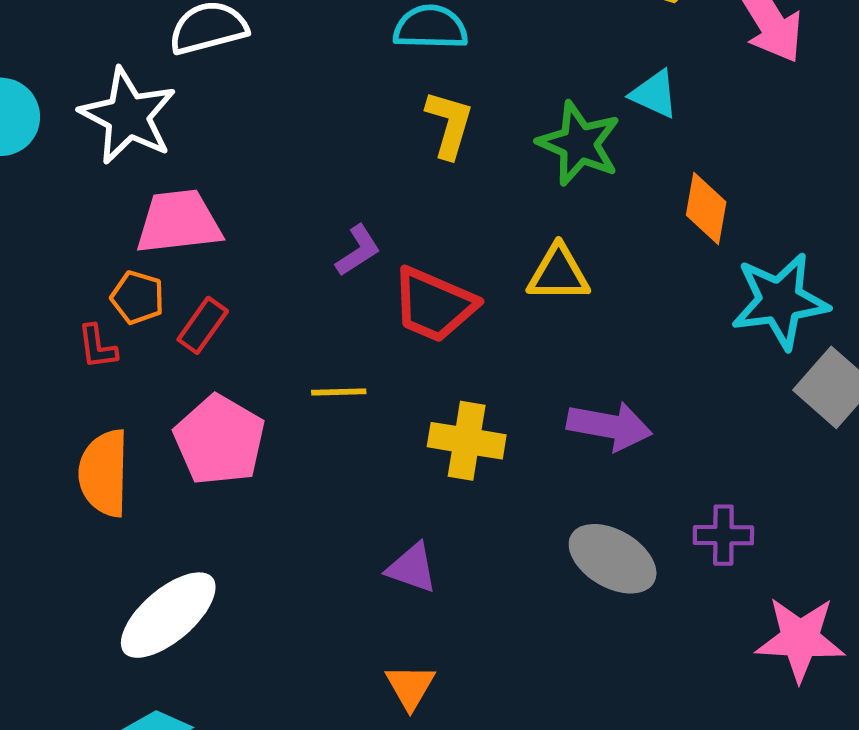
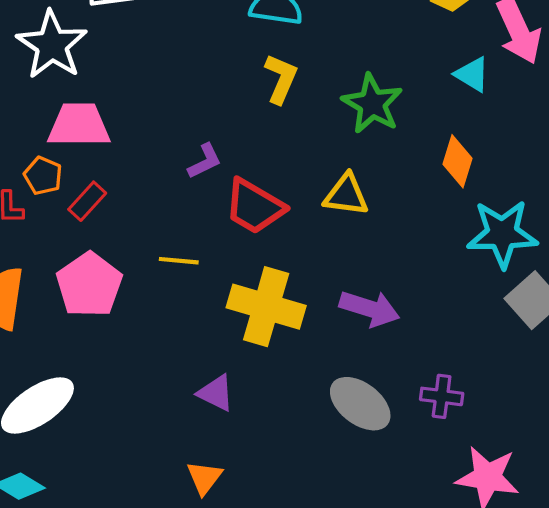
cyan triangle: (654, 94) -> (472, 74), moved
yellow cross: (467, 441) -> (266, 307), size x1.4

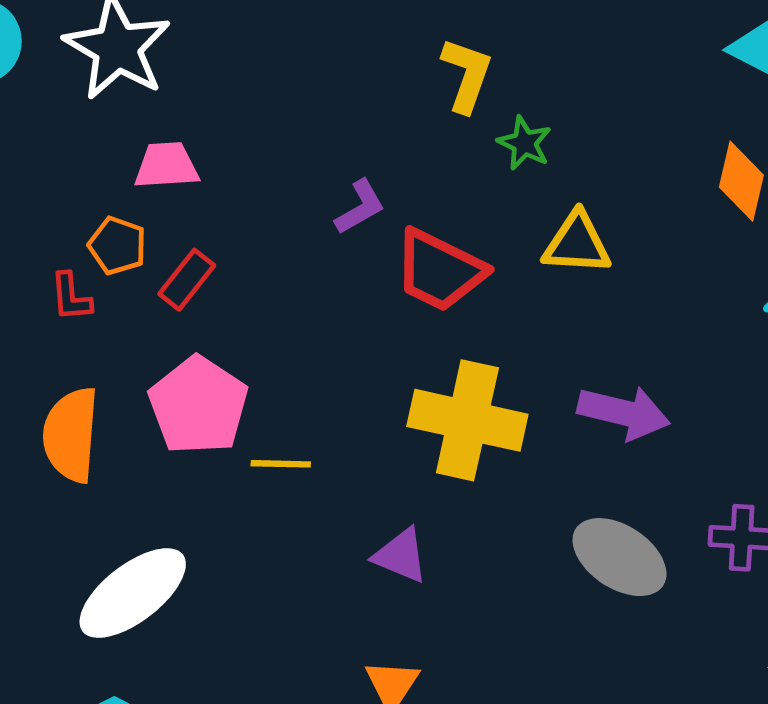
green star: (372, 104) -> (524, 143), moved, size x0.6
pink trapezoid: (79, 125) -> (166, 166), size x0.7
yellow line: (179, 261) -> (281, 464), moved

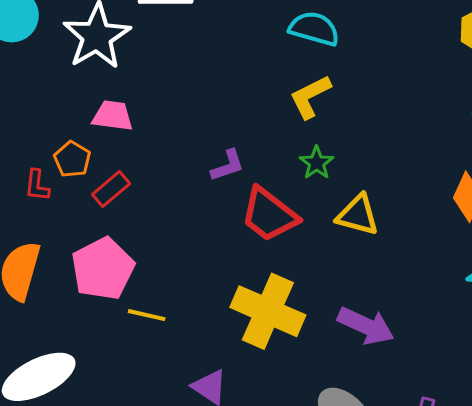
yellow L-shape: (467, 75) -> (310, 97), turned -147
green star: (524, 143) -> (317, 163), moved

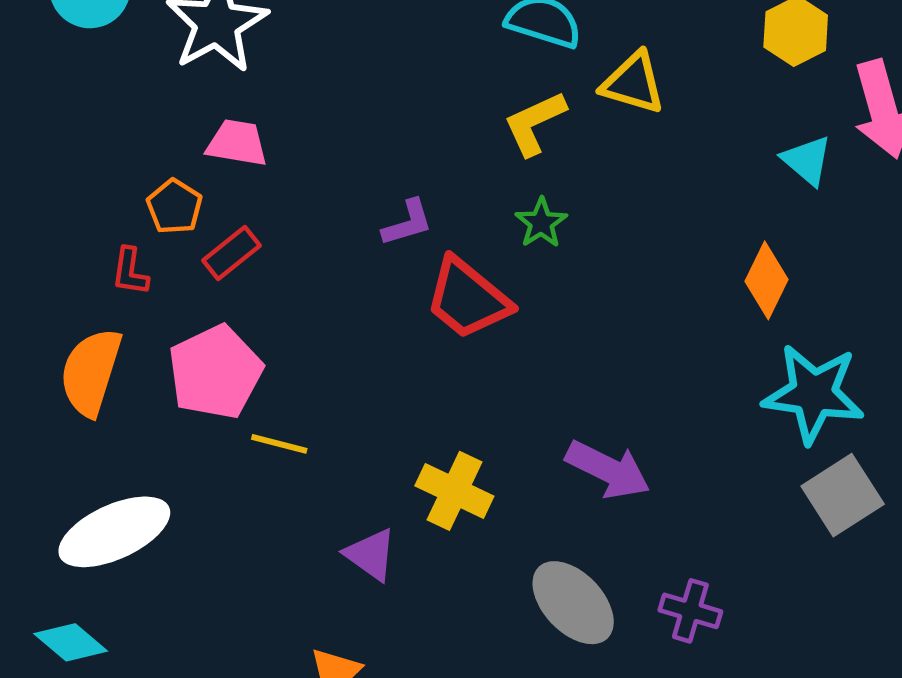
red L-shape: (37, 185) -> (130, 271), moved
yellow triangle: (358, 215) -> (633, 83), moved
yellow cross: (268, 311) -> (454, 491), moved, size x0.7

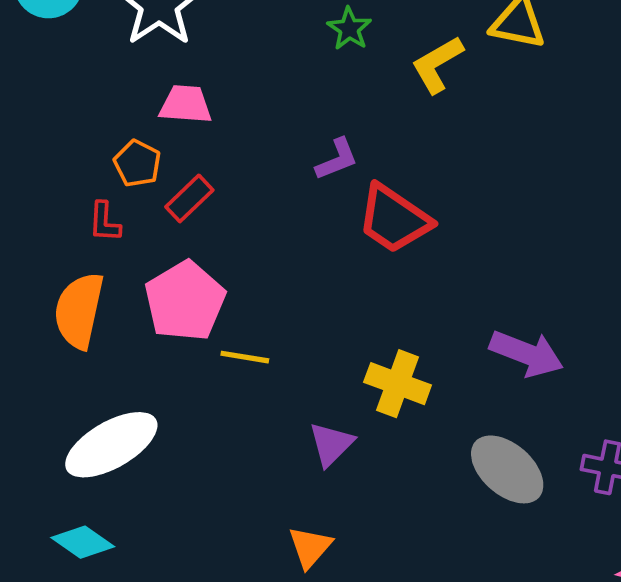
green star: (541, 223) -> (349, 29), moved
purple triangle: (371, 555) -> (331, 444), turned 45

